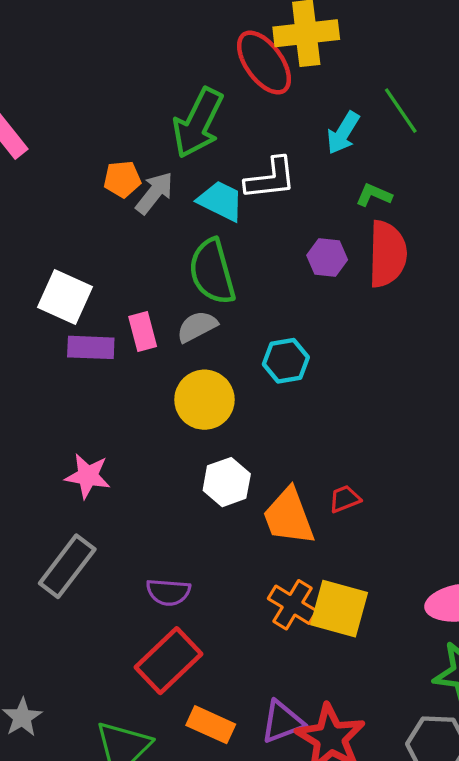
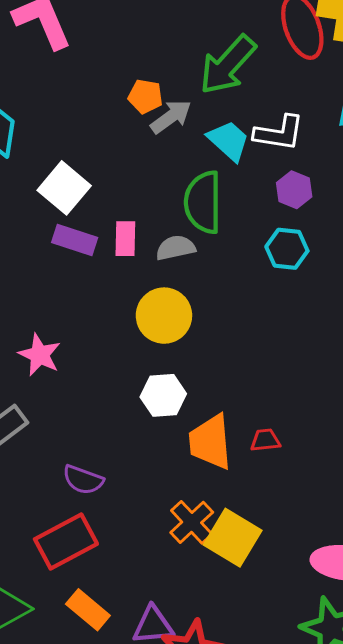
purple hexagon: (327, 257) -> (294, 190), moved
cyan hexagon: (286, 361) -> (287, 249), moved

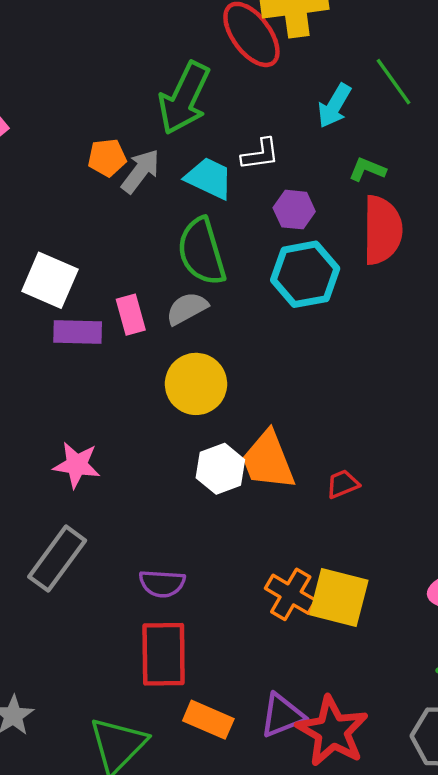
white L-shape: (279, 133) -> (260, 154), size x0.7
cyan hexagon: (287, 249) -> (305, 274), size x1.4
orange trapezoid: (210, 442) -> (268, 460), moved
red rectangle: (66, 542) -> (164, 654), turned -46

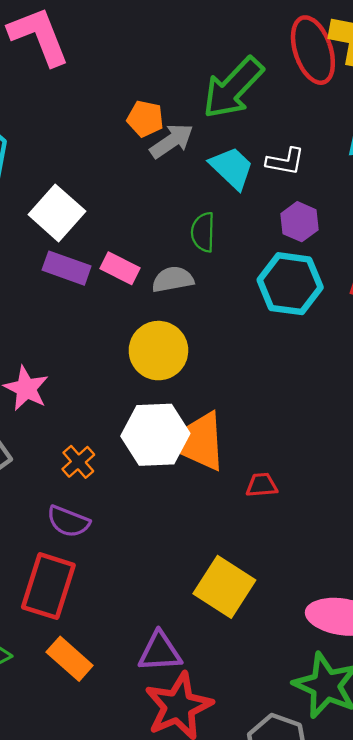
green semicircle: (202, 252) -> (203, 232), size x0.6
pink rectangle: (131, 315) -> (120, 268), turned -66
white hexagon: (220, 469) -> (155, 435), size x1.4
orange cross: (291, 594) -> (78, 462), moved, size x0.7
purple triangle: (282, 715) -> (160, 652), moved

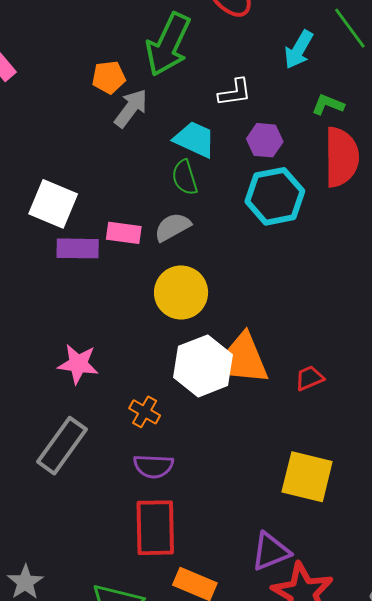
orange pentagon: (145, 119) -> (109, 77), moved
cyan trapezoid: (232, 168) -> (195, 139), moved

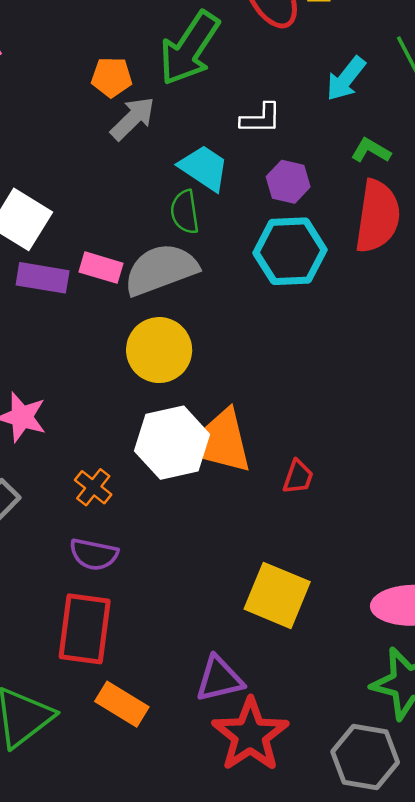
gray semicircle: (172, 227) -> (161, 269), size x1.6
red trapezoid: (309, 378) -> (298, 477), turned 124

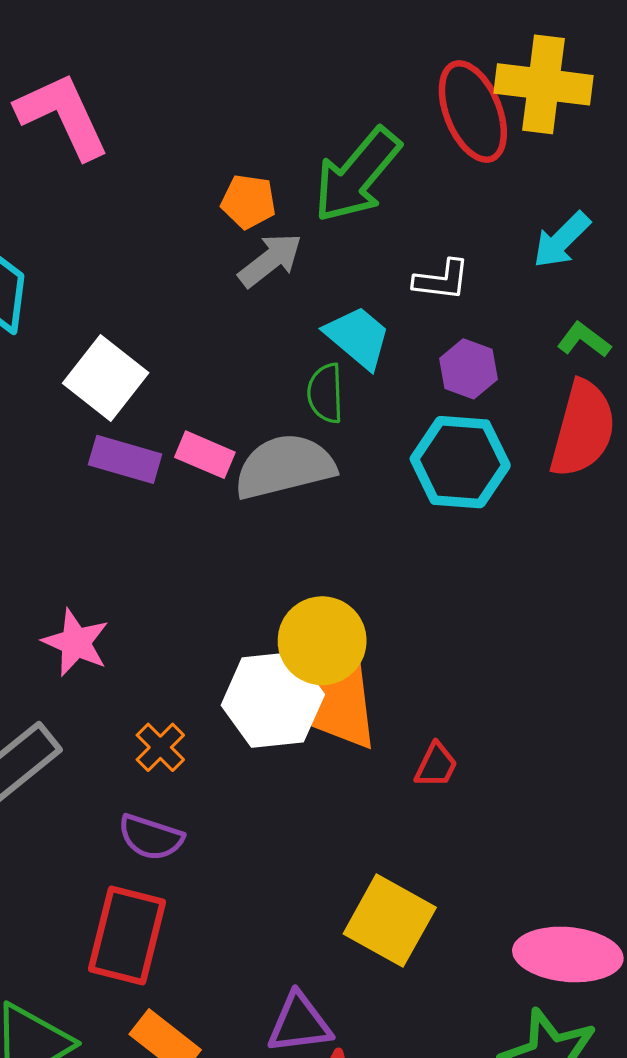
yellow circle: (159, 350) -> (322, 641), moved

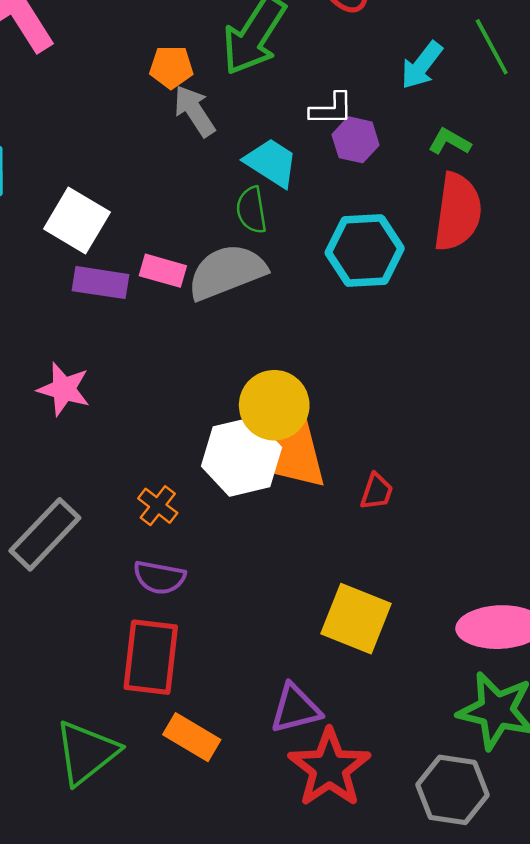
gray arrow: (270, 260) -> (194, 111), turned -78
purple hexagon: (468, 369) -> (356, 140), moved
pink star: (76, 642) -> (64, 389), moved

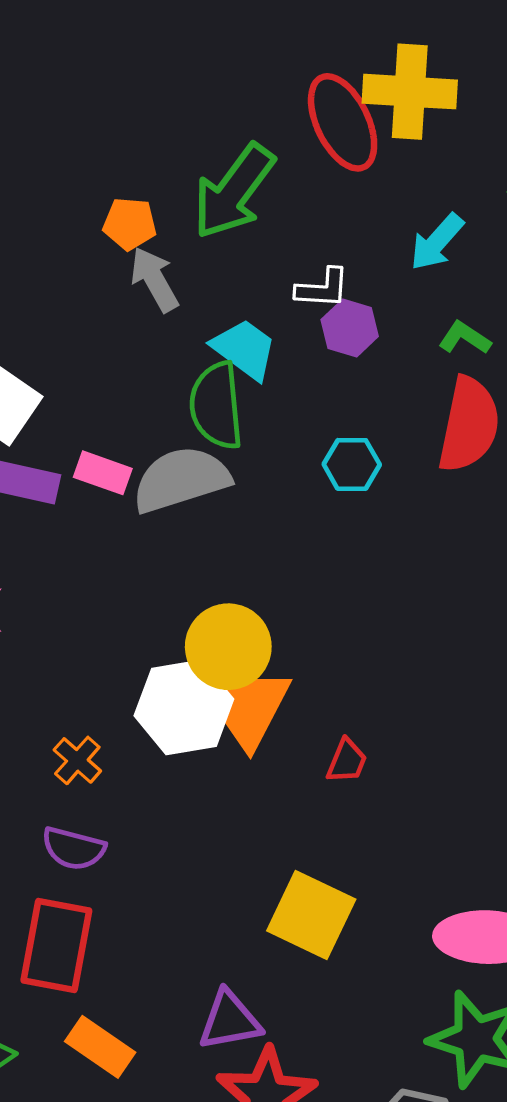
green semicircle: (251, 210) -> (216, 406), size x1.5
cyan hexagon: (365, 251) -> (352, 464), size x0.6
orange trapezoid: (296, 454) -> (251, 709), turned 38

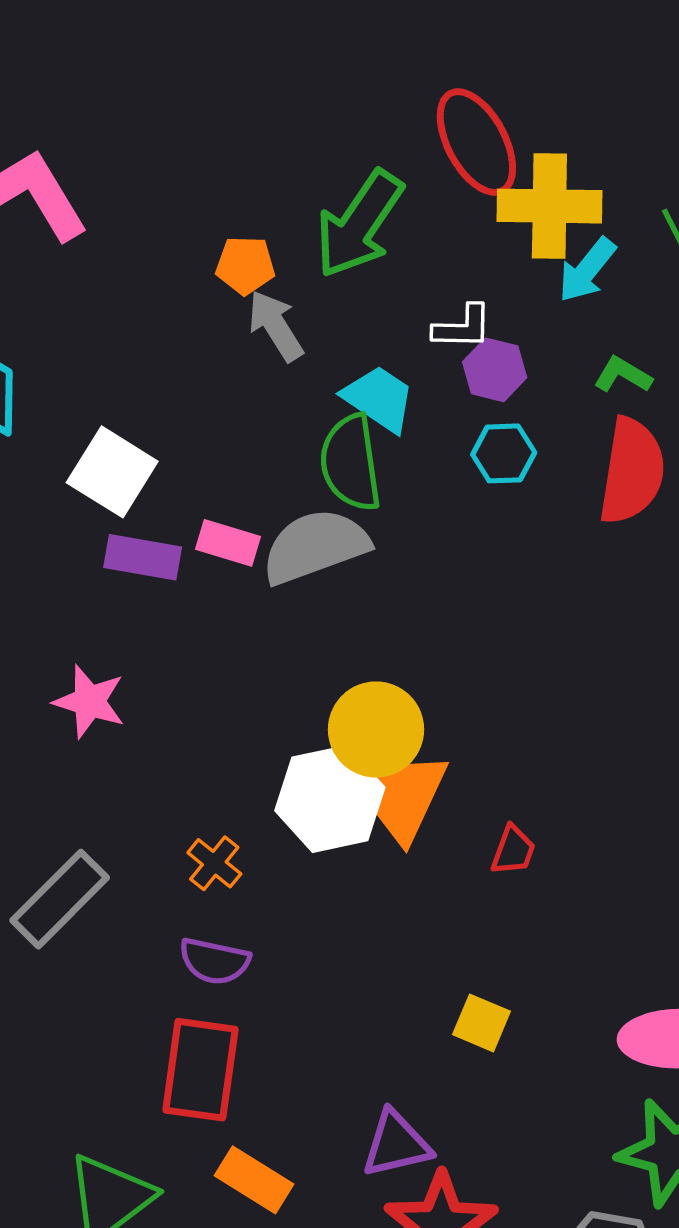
yellow cross: (410, 92) -> (549, 206), moved
cyan hexagon: (352, 464) -> (504, 453), moved
yellow square: (311, 915) -> (482, 1023), size x0.6

